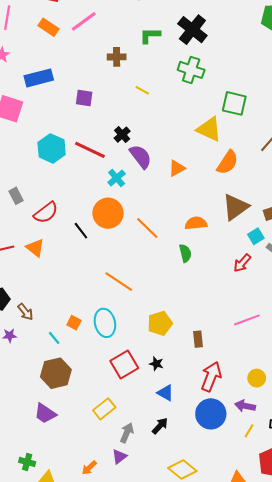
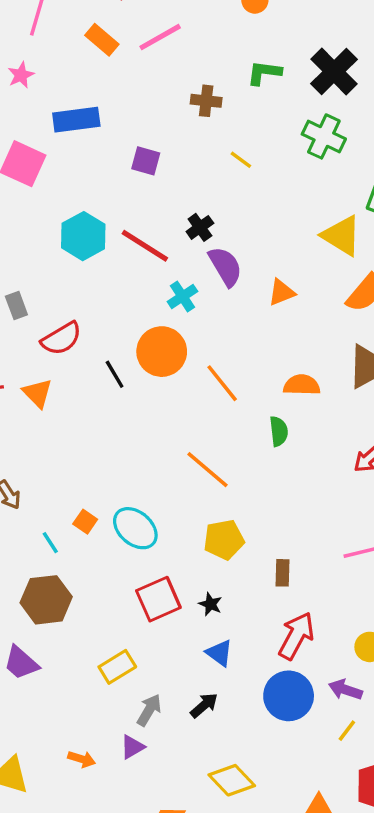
orange line: (119, 282) -> (208, 470), moved
cyan ellipse: (105, 323) -> (135, 528), turned -44
orange arrow: (89, 468) -> (82, 759), turned -126

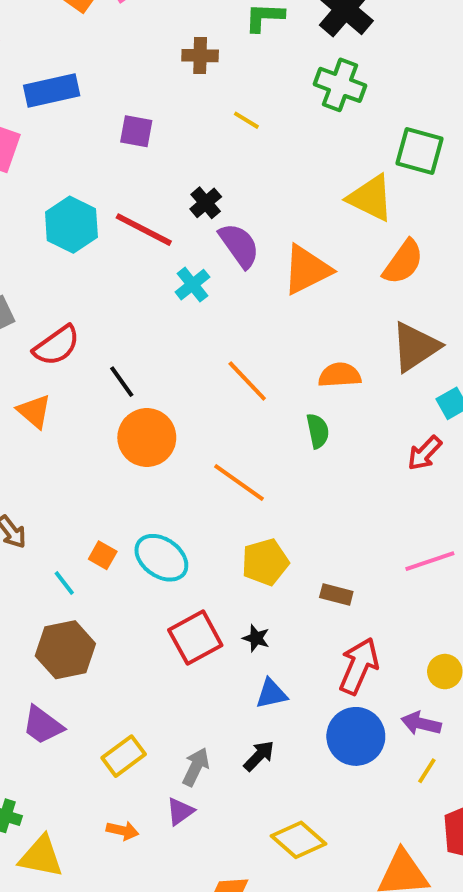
orange triangle: (281, 292) -> (307, 270), size x1.6
orange circle: (162, 352) -> (147, 438), moved
brown rectangle: (282, 573) -> (336, 594), turned -72
blue triangle: (219, 653) -> (271, 694), turned -44
yellow rectangle: (117, 667) -> (124, 756), moved

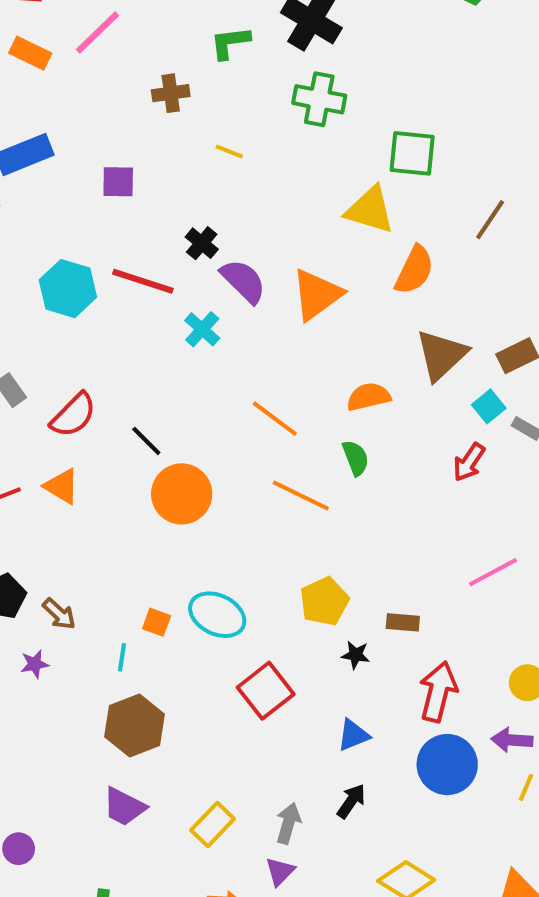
orange line: (239, 483) -> (301, 496), moved
cyan line: (64, 583) -> (122, 657), turned 56
black star: (256, 638) -> (356, 655), moved

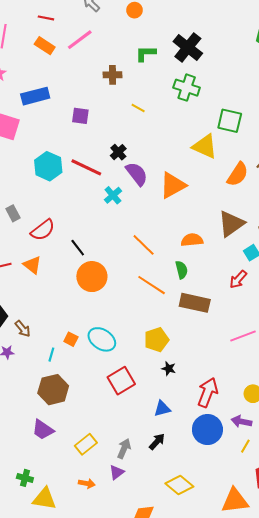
orange semicircle: (414, 270) -> (238, 174), moved
brown rectangle: (403, 622) -> (195, 303), moved, size x1.8

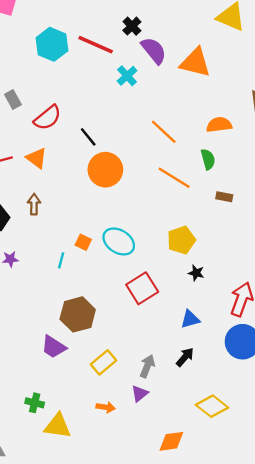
orange triangle: (173, 185) -> (195, 63), turned 44
brown rectangle: (195, 303) -> (224, 197), size x0.5
brown arrow: (23, 329) -> (34, 204), moved, turned -138
brown hexagon: (53, 390) -> (78, 314), moved

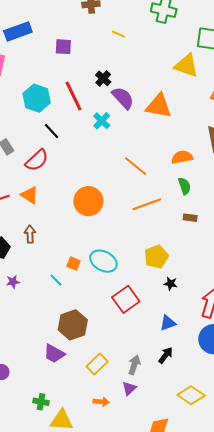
red line: (96, 45) -> (74, 96), turned 44
black line: (88, 137) -> (51, 131), moved
green semicircle: (208, 159) -> (184, 186), moved
orange line: (174, 178) -> (147, 204), turned -48
cyan line: (61, 260) -> (56, 280), turned -56

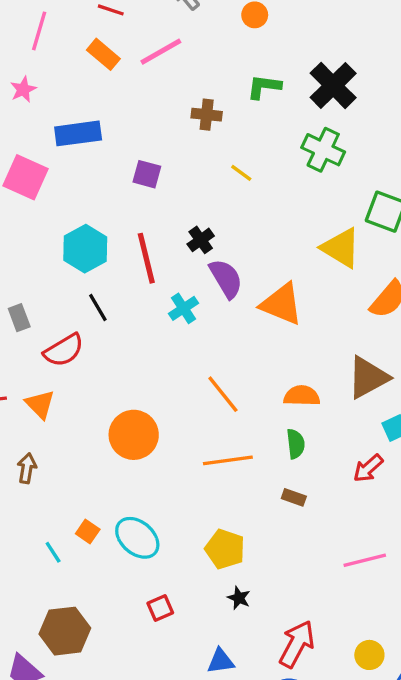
yellow pentagon: (156, 257) -> (225, 549), turned 30
red square: (126, 299) -> (160, 608), size x0.6

